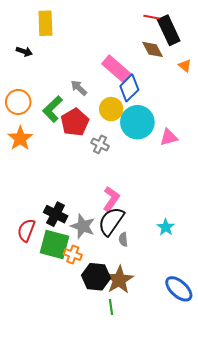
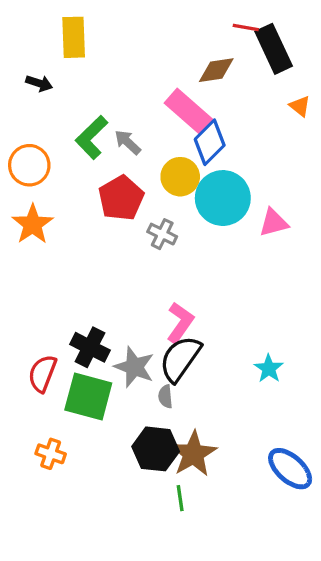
brown diamond: (153, 49) -> (216, 70), moved, turned -70
green L-shape: (53, 109) -> (92, 137), moved
gray semicircle: (123, 239) -> (165, 396), moved
orange cross: (73, 255) -> (51, 454), moved

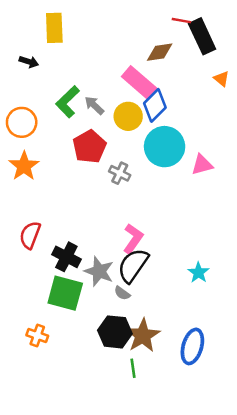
yellow circle: (180, 177) -> (128, 116), moved
red semicircle: (42, 374) -> (30, 235), moved
gray semicircle: (165, 396) -> (122, 293), turned -49
blue ellipse: (290, 469) -> (192, 346), moved, turned 64

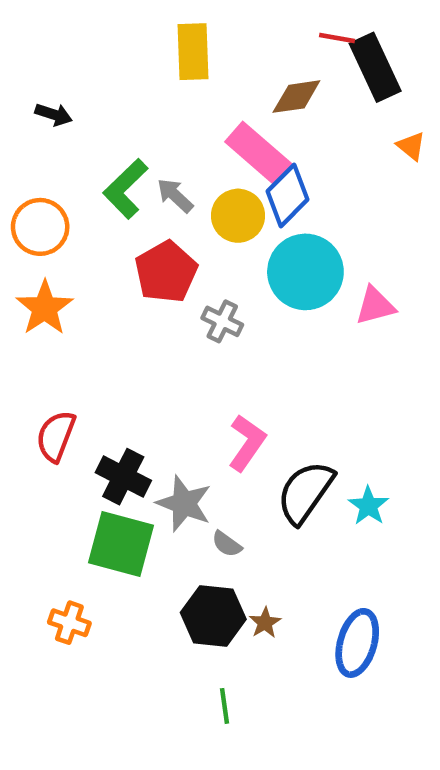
yellow rectangle: (54, 28) -> (193, 52), moved
black semicircle: (133, 265) -> (305, 492), moved
brown star: (143, 336) -> (265, 623), size x0.5
green line: (133, 368) -> (224, 706), moved

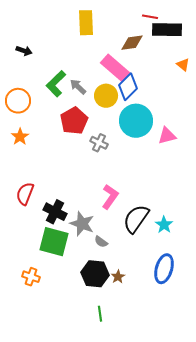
black rectangle: (375, 67) -> (167, 30), turned -64
orange star: (45, 308) -> (20, 137), size x0.7
blue ellipse: (357, 643) -> (164, 269), moved

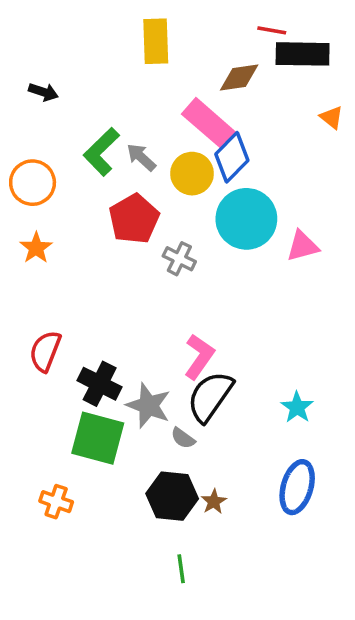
black semicircle: (136, 219) -> (210, 396), moved

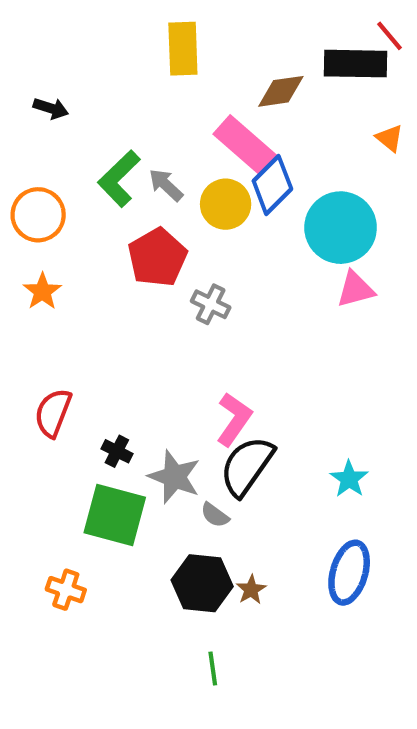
red line: (272, 30) -> (390, 36), moved, turned 40
cyan circle: (246, 219) -> (341, 228), moved
black cross: (100, 384) -> (117, 451), size x0.6

